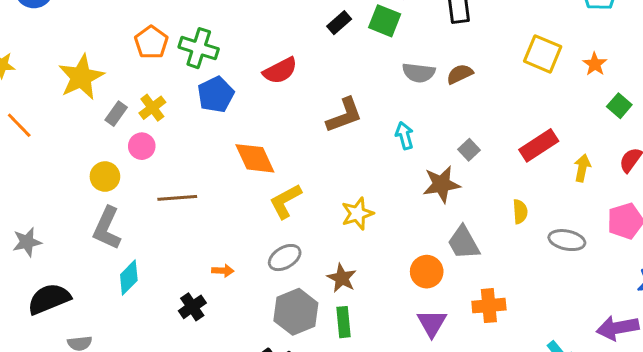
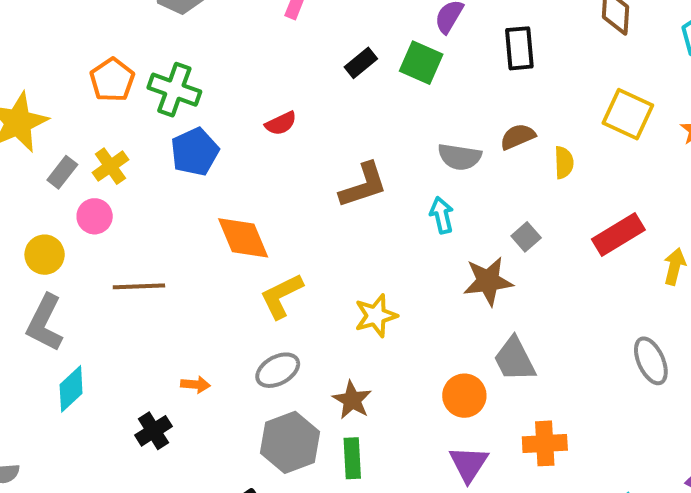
red semicircle: (280, 71) -> (281, 123), size x0.7
gray semicircle: (419, 73) -> (460, 157), moved
yellow semicircle: (520, 212) -> (564, 163), moved
gray ellipse: (567, 240) -> (651, 361), turned 52

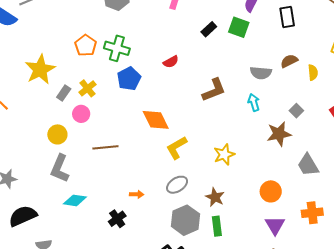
gray trapezoid: (514, 359) -> (308, 165), moved
cyan diamond: (71, 389) -> (75, 200), turned 55

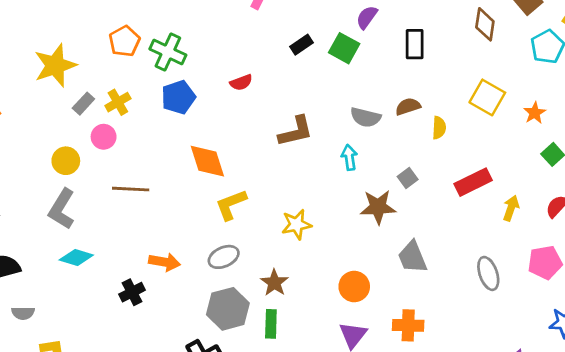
orange arrow: (137, 194) -> (165, 262), size x1.5

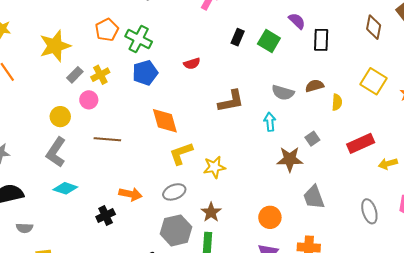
purple semicircle: (367, 17) -> (297, 21), moved, turned 96
black rectangle: (302, 45) -> (238, 37), turned -35
yellow arrow: (511, 208) -> (388, 164), turned -126
yellow star: (296, 224) -> (214, 167), moved

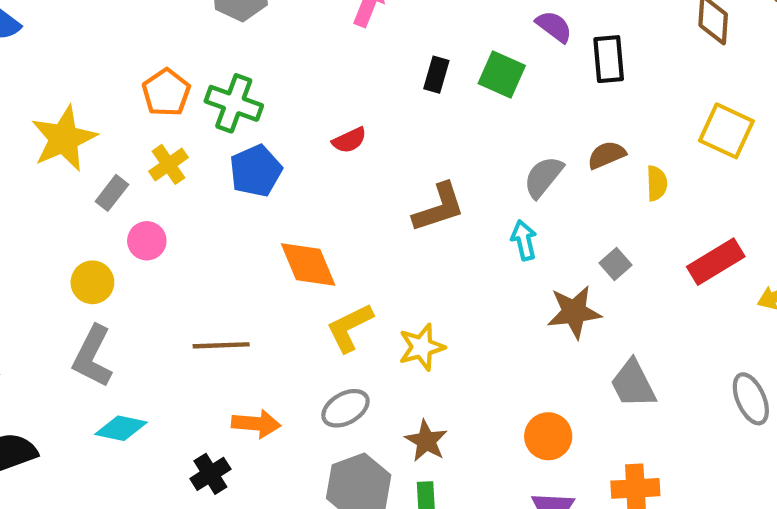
yellow cross: (100, 75) -> (168, 164), moved
gray semicircle: (283, 93) -> (543, 177), turned 120
brown line: (107, 139) -> (221, 345), moved

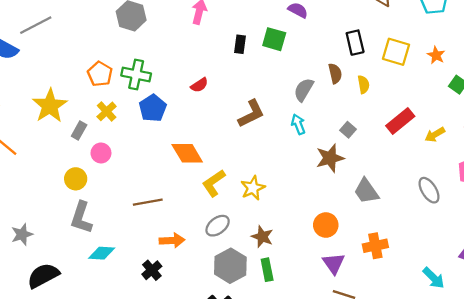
black rectangle: (609, 59) -> (355, 43), moved
brown semicircle: (607, 155) -> (335, 73), turned 108

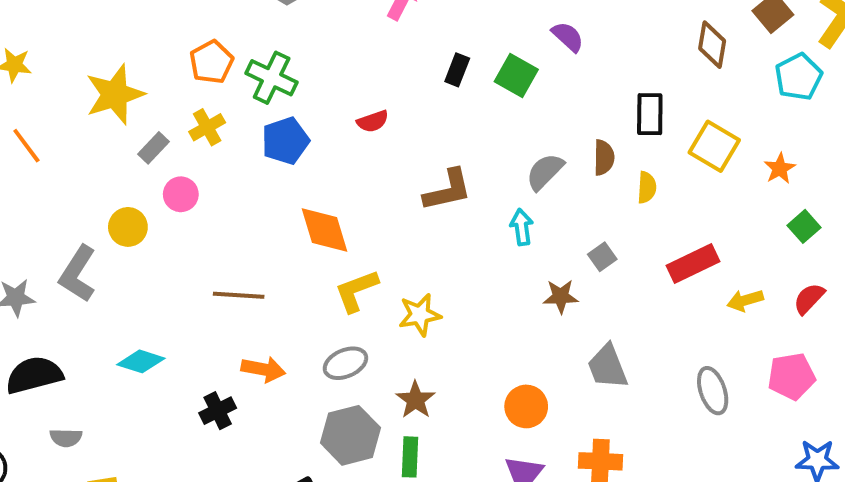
brown star: (330, 158) -> (561, 296), size x0.7
gray L-shape: (81, 218) -> (78, 274), moved

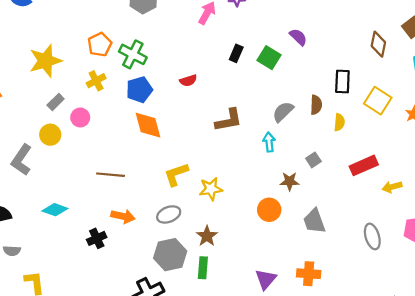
gray rectangle: (153, 148) -> (56, 102), moved
orange diamond: (324, 230) -> (148, 125), moved
orange circle: (526, 406) -> (269, 210), moved

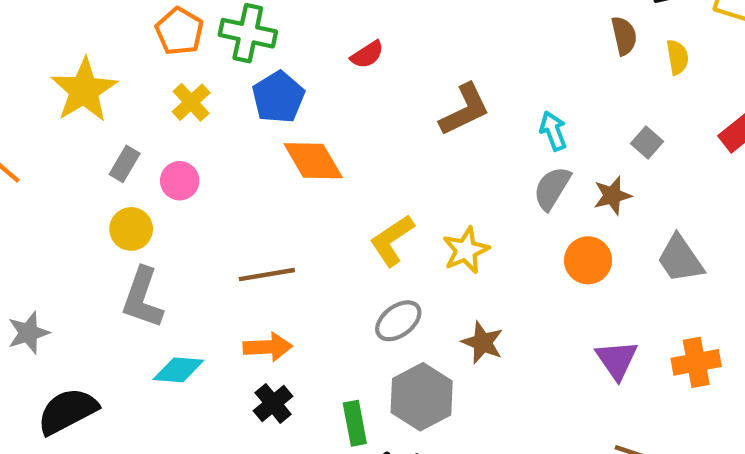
gray semicircle: (283, 112) -> (552, 188), moved
gray L-shape: (21, 160) -> (142, 298), moved
orange arrow: (123, 216) -> (268, 347), moved
green rectangle: (203, 268) -> (355, 423), moved
purple triangle: (266, 279) -> (617, 360), moved

